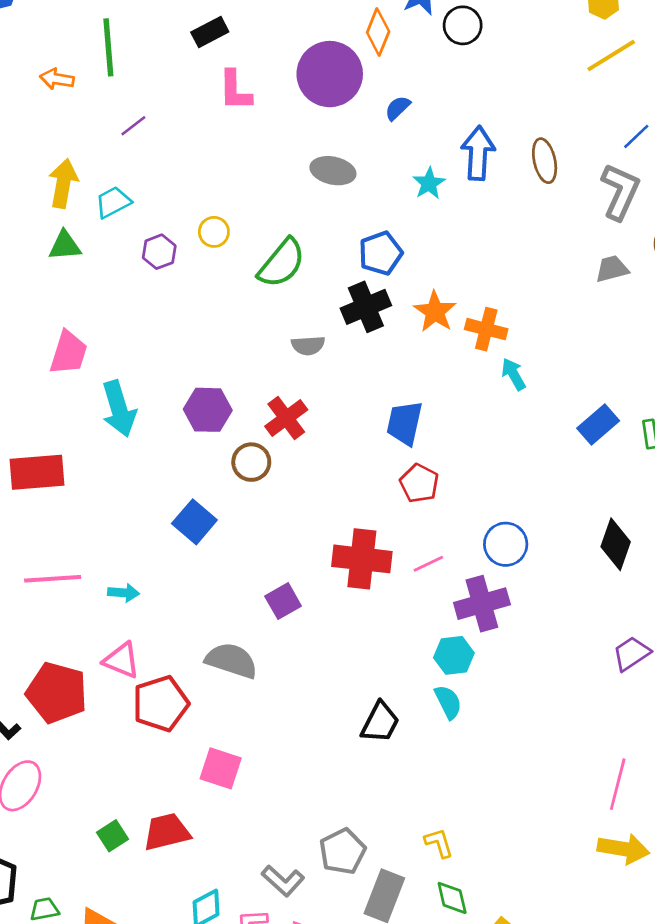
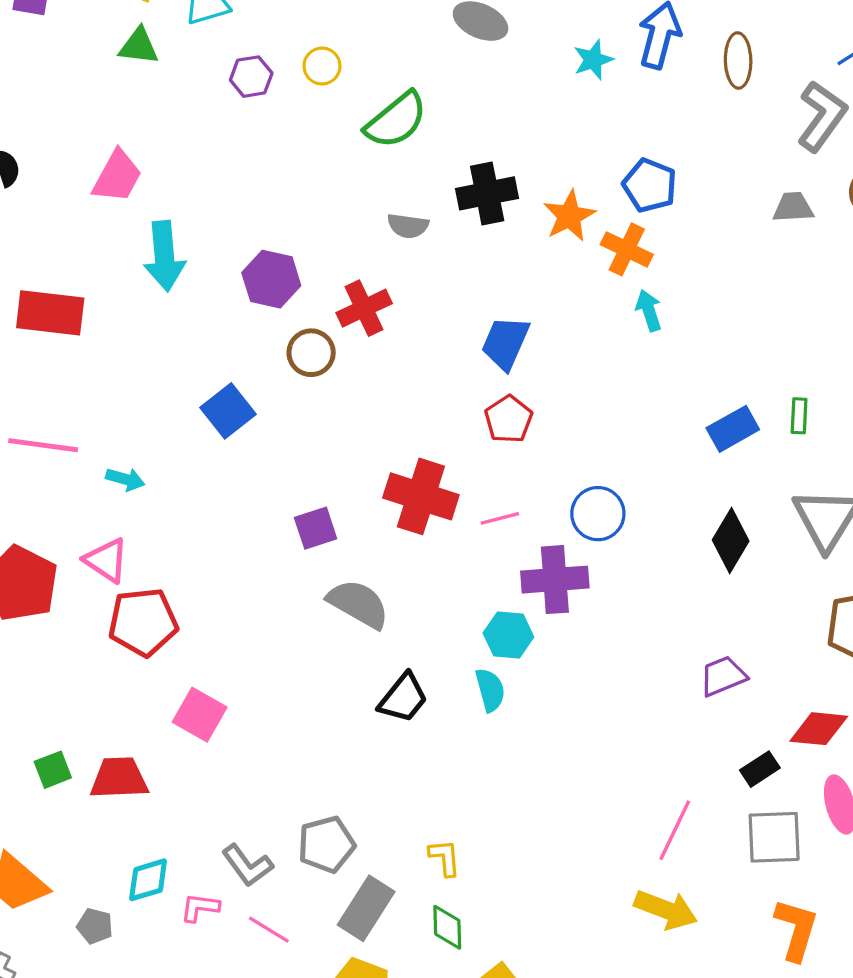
blue pentagon: (381, 253) -> (650, 185), moved, turned 30
blue rectangle: (598, 425) -> (733, 429), moved
gray semicircle: (231, 661) -> (358, 604), moved

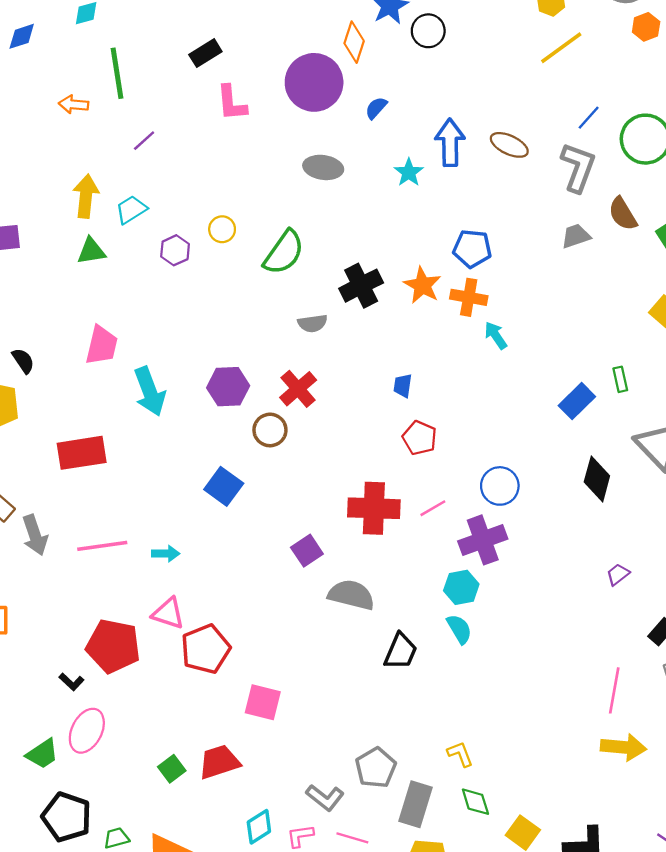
brown ellipse: (738, 60) -> (509, 145), turned -48
blue trapezoid: (505, 343) -> (403, 386), size x0.6
purple trapezoid: (723, 676) -> (618, 574), size x0.7

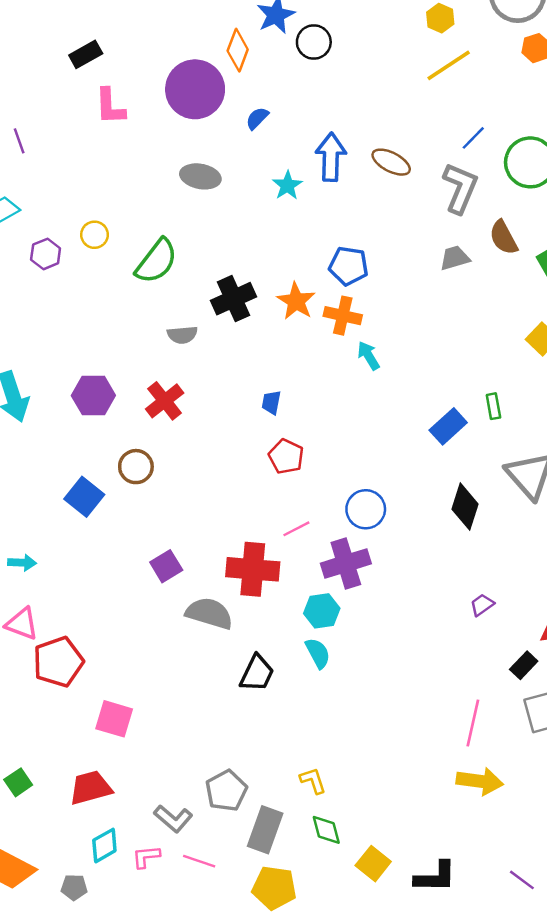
purple line: (144, 141) -> (19, 141), turned -70
brown circle: (270, 430) -> (136, 467), moved
red cross: (374, 508) -> (253, 569), moved
red trapezoid: (219, 762) -> (91, 788), moved

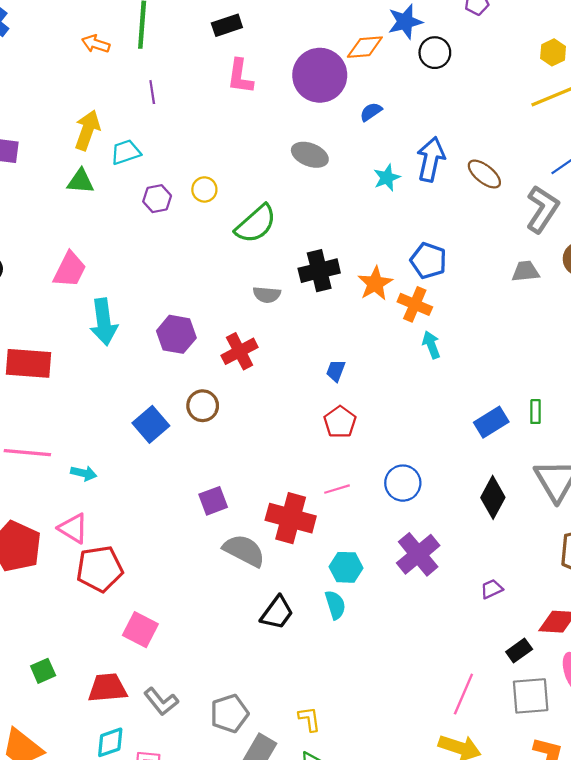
orange diamond: (238, 50) -> (365, 47), turned 54
purple cross: (346, 564) -> (418, 554), moved, turned -33
gray L-shape: (173, 819) -> (161, 702), moved

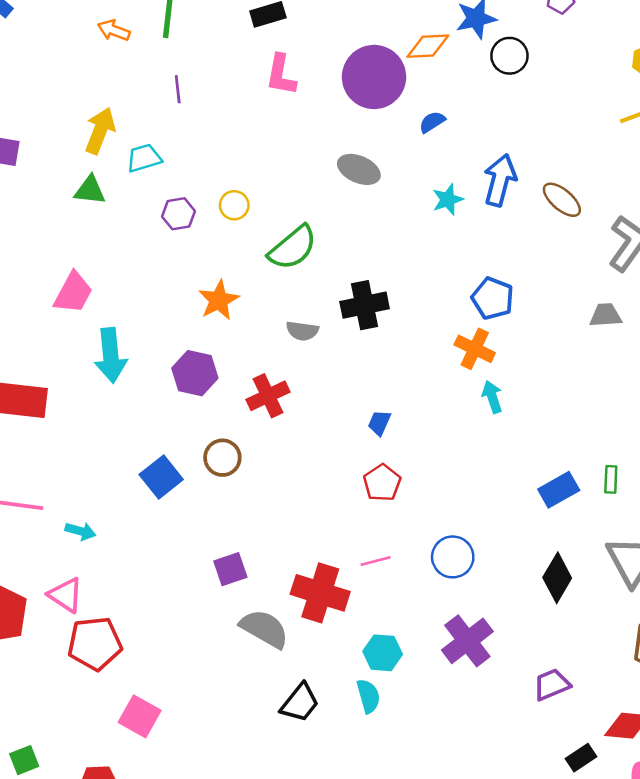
orange star: (375, 283) -> (219, 300), moved
purple trapezoid: (492, 589) -> (552, 685), size x1.4

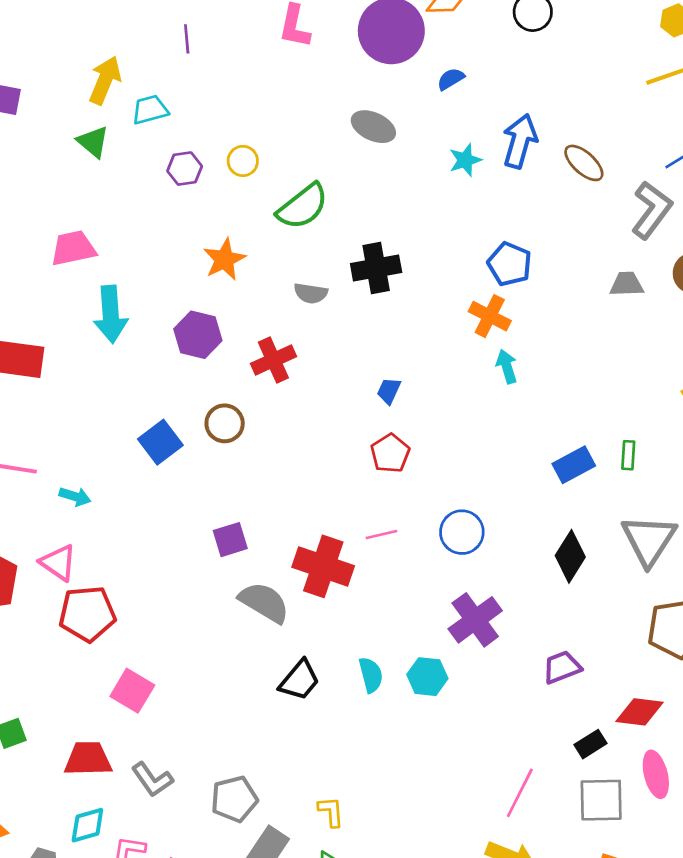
green triangle: (90, 190) -> (93, 142), turned 32
pink trapezoid: (73, 293) -> (73, 248), turned -132
cyan hexagon: (383, 653) -> (427, 677), moved

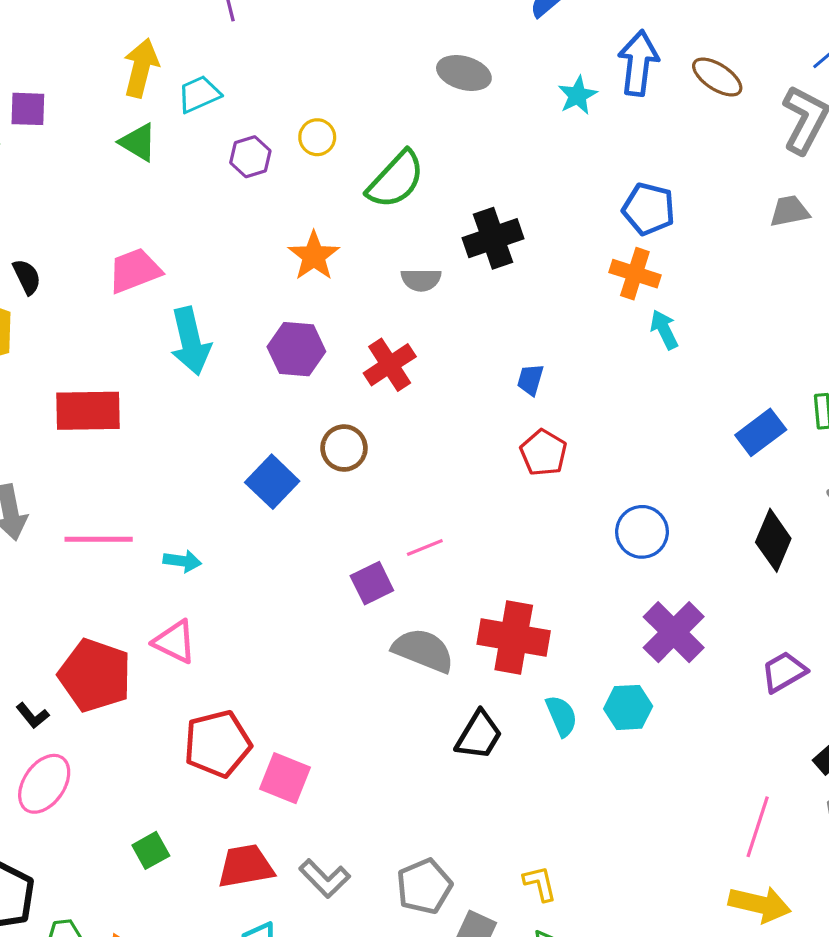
pink line: (382, 535) -> (425, 547), moved
red cross: (323, 566) -> (514, 638), moved
red pentagon: (87, 614) -> (217, 744), moved

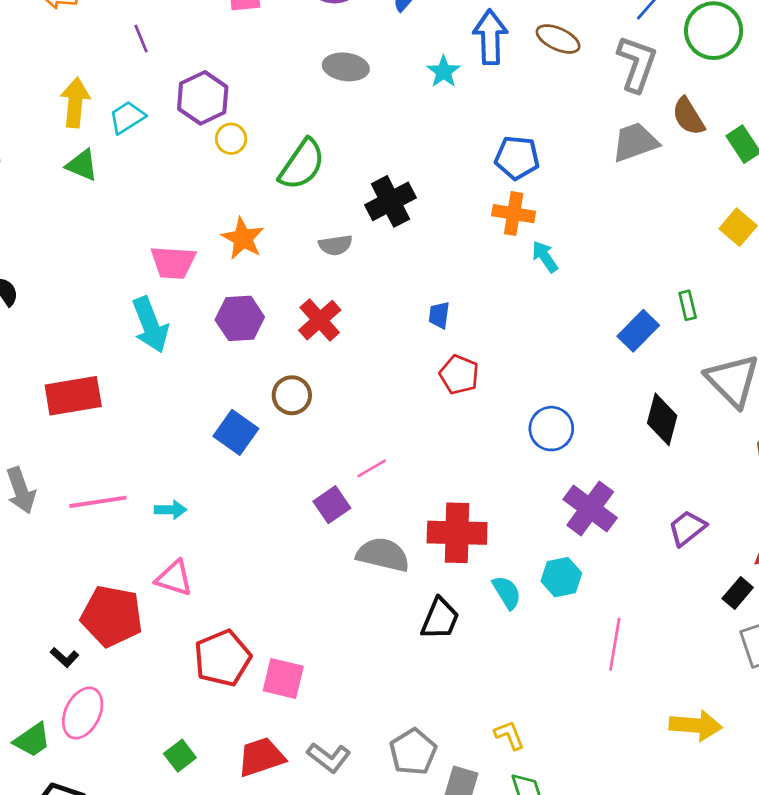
purple hexagon: (250, 157) -> (203, 98), moved, size x1.5
gray trapezoid: (790, 211) -> (635, 142), size x1.4
pink trapezoid: (135, 271) -> (173, 262), moved, turned -147
pink line: (758, 827) -> (615, 644), moved

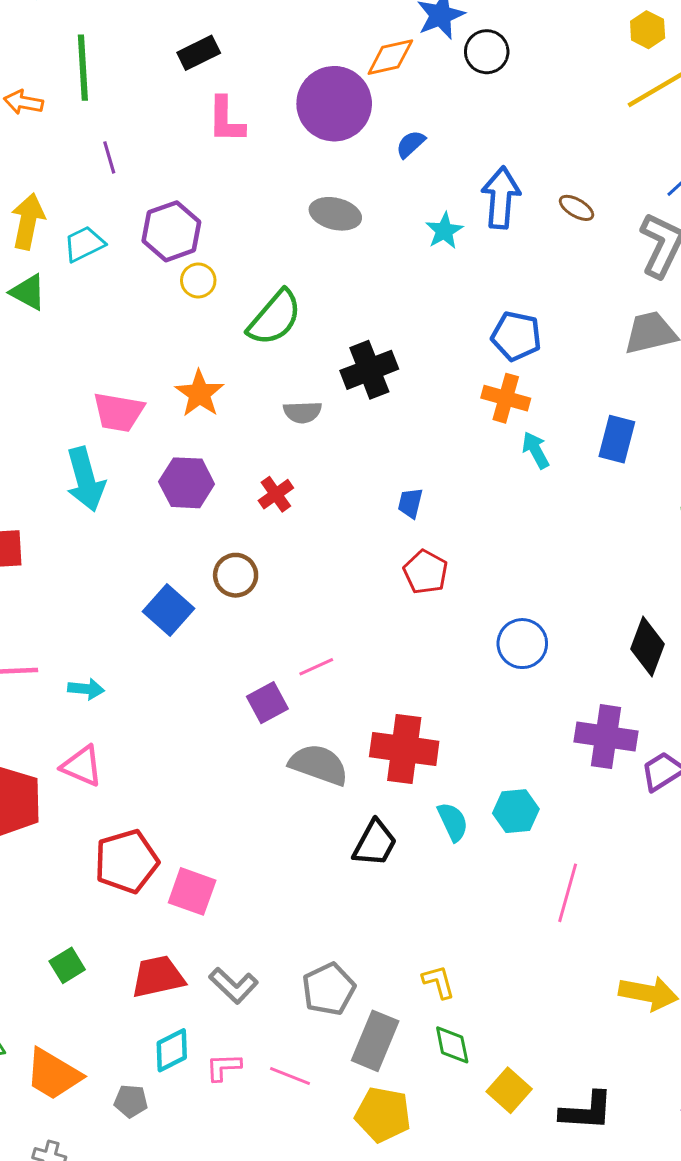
brown ellipse: (558, 39) -> (576, 208), size x0.7
red cross: (320, 320) -> (276, 494), size x0.7
blue rectangle: (638, 331) -> (617, 439), moved, turned -36
purple cross: (590, 509) -> (606, 737), moved, turned -34

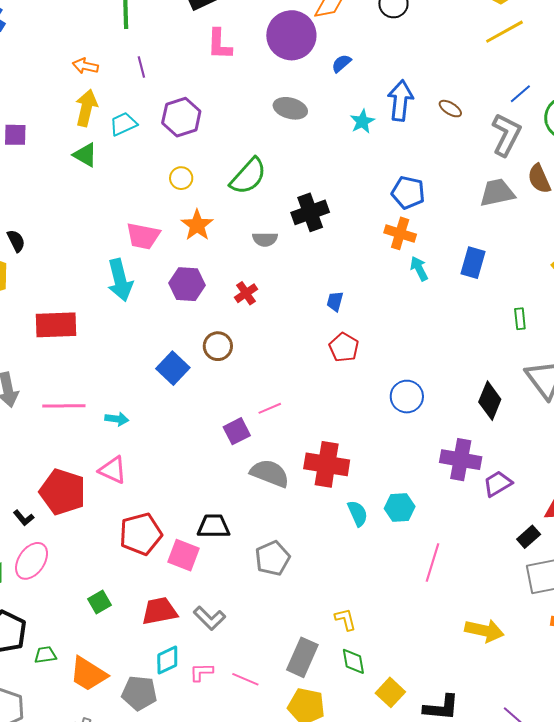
orange arrow: (23, 102) -> (85, 66), moved
yellow circle: (198, 280) -> (181, 178), moved
black trapezoid: (375, 843) -> (214, 526), moved, turned -120
gray pentagon: (329, 989) -> (273, 558), moved
gray pentagon: (131, 1101) -> (139, 693), size x1.6

